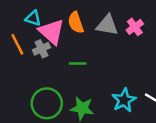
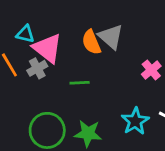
orange semicircle: (76, 23) -> (91, 42), moved
gray triangle: (107, 25) -> (111, 37), turned 35
pink cross: (135, 27) -> (151, 70), moved

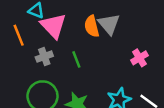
gray cross: (37, 68) -> (44, 57), moved
green line: (80, 83) -> (76, 59), turned 63

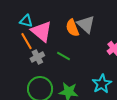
orange line: (19, 35) -> (27, 41), moved
green line: (76, 59) -> (63, 56), turned -32

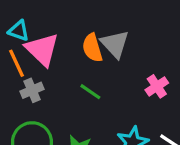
green line: (63, 56) -> (90, 92), moved

